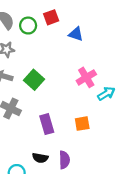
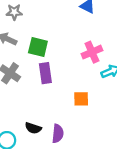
green square: (34, 80) -> (38, 47), turned -36
purple rectangle: (47, 124) -> (45, 73), moved

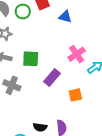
purple rectangle: (45, 73) -> (52, 78), moved, turned 60

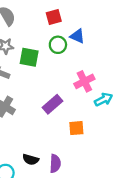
green circle: (23, 11) -> (58, 45), moved
green square: (31, 59) -> (29, 57), moved

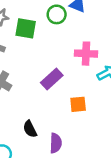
pink cross: (84, 81) -> (86, 54), turned 30
black semicircle: (31, 160) -> (30, 129), moved, turned 49

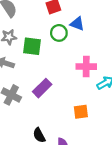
purple rectangle: (52, 79) -> (42, 88), moved

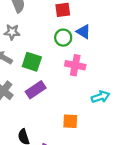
green square: (32, 46) -> (32, 62), moved
pink cross: (86, 67) -> (75, 65), moved

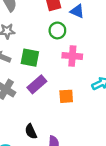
blue triangle: (83, 32) -> (77, 11), moved
orange square: (70, 121) -> (66, 96), moved

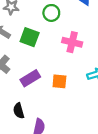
green circle: (57, 30) -> (51, 13), moved
purple rectangle: (37, 84) -> (30, 78), moved

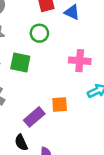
pink cross: (72, 42) -> (80, 61), moved
purple rectangle: (30, 78) -> (34, 117), moved

